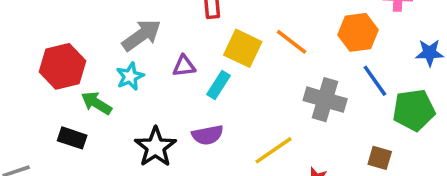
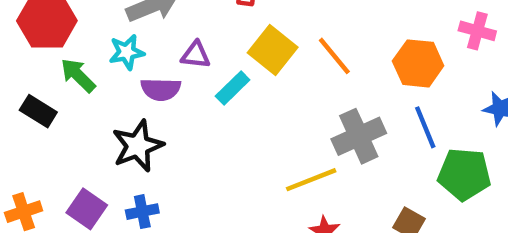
gray cross: (325, 100) -> (359, 136), turned 36
purple semicircle: (208, 135) -> (161, 89), moved
yellow line: (274, 150) -> (311, 180), moved

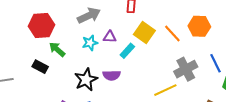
cyan star: (127, 52) -> (90, 43), moved
orange hexagon: (418, 63) -> (199, 26), moved
purple semicircle: (161, 89) -> (112, 75), moved

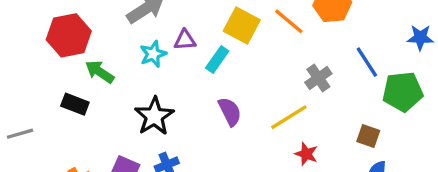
gray cross: (186, 69) -> (318, 78), size x0.7
purple semicircle: (112, 75) -> (230, 112), moved, turned -108

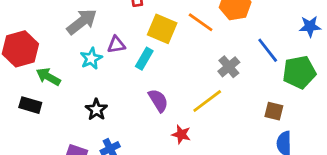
black star: (154, 116) -> (96, 110), size x0.7
red star: (306, 154) -> (181, 134), moved

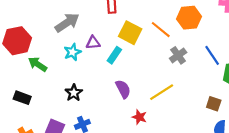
gray cross: (229, 67) -> (178, 55), moved
black rectangle: (30, 105) -> (22, 98), moved

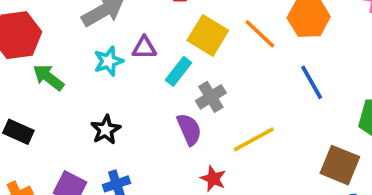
gray cross: (178, 55) -> (211, 97), moved
blue line: (212, 55) -> (312, 82), moved
brown square: (214, 104) -> (340, 165), size x1.5

